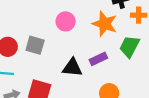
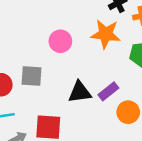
purple rectangle: (98, 59) -> (108, 91), moved

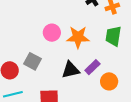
orange star: (106, 34) -> (78, 37), moved
gray square: (32, 76) -> (32, 61), turned 30

